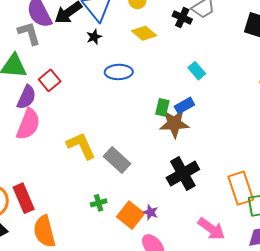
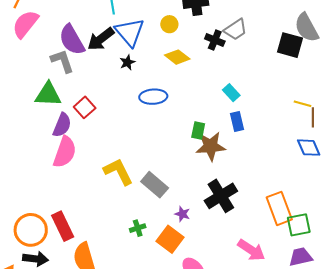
blue rectangle: (184, 106) -> (237, 121), moved, turned -72
purple star: (151, 212) -> (182, 214), moved

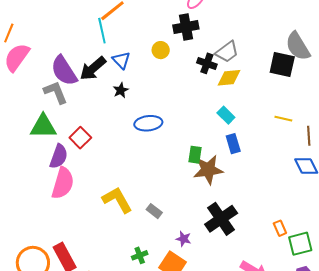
blue triangle: (130, 32) -> (121, 60), size x0.6
yellow diamond: (177, 57) -> (229, 78), moved, turned -40
yellow line: (303, 104) -> (283, 119), moved
gray rectangle: (155, 185) -> (154, 211), size x0.6
orange rectangle: (279, 208) -> (280, 228), size x0.5

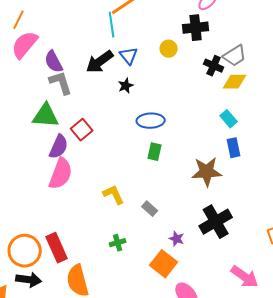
purple semicircle: (64, 71) -> (54, 62), moved, size x0.7
green rectangle: (195, 155) -> (155, 152), moved
yellow L-shape: (117, 200) -> (114, 195), size x0.7
green cross: (140, 255) -> (118, 243), moved

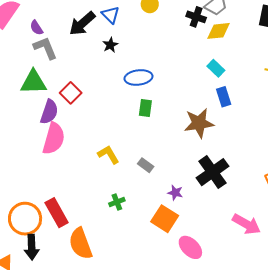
purple semicircle: (54, 62) -> (36, 28), size x0.7
black arrow: (29, 280) -> (32, 247), turned 85

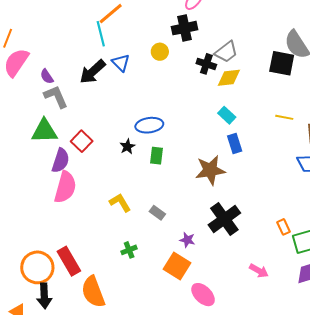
black star: (110, 45) -> (127, 147), moved
pink arrow: (246, 224) -> (259, 271), size x0.7

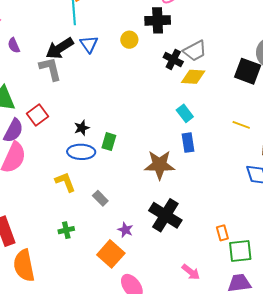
gray L-shape: (56, 97) -> (50, 69), moved
blue ellipse: (149, 125) -> (81, 152), moved
black cross: (224, 219) -> (165, 215), turned -32

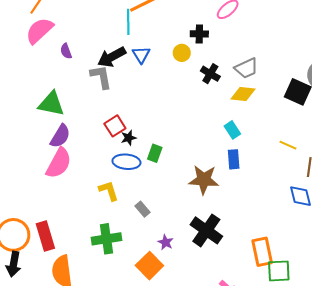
black cross: (158, 20) -> (199, 34), moved, size x0.7
black cross: (173, 59) -> (210, 74), moved
red square: (37, 115) -> (115, 126), moved
green cross: (66, 230) -> (107, 239), size x1.8
orange rectangle: (222, 233) -> (262, 252), size x1.8

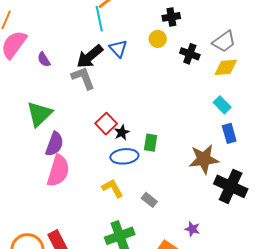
green triangle: (51, 104) -> (39, 114), turned -44
black cross: (206, 230) -> (231, 186), moved
purple star: (166, 242) -> (192, 229), moved

